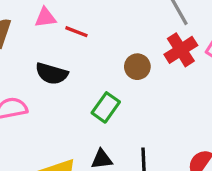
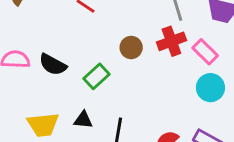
black semicircle: (52, 74) -> (53, 65), moved

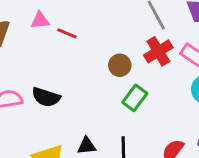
green rectangle: (96, 76) -> (135, 98), moved

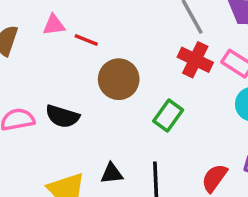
red cross: (158, 51) -> (195, 60), turned -32
brown circle: (120, 65) -> (119, 79), moved, size x1.5

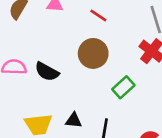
red line: (86, 40) -> (98, 16), moved

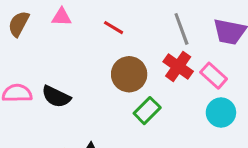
brown circle: (93, 53) -> (129, 74), moved

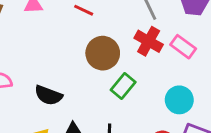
black semicircle: (56, 97) -> (48, 95), moved
cyan circle: (221, 113) -> (179, 100), moved

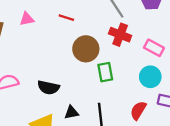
pink rectangle: (183, 47) -> (154, 48), moved
green rectangle: (123, 86) -> (105, 72), turned -42

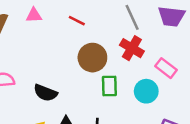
cyan circle: (150, 77) -> (146, 91), moved

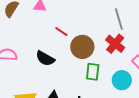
red line: (77, 21) -> (61, 32), moved
black semicircle: (45, 93) -> (45, 58), moved

